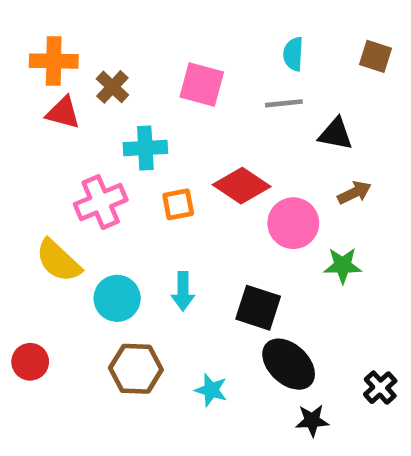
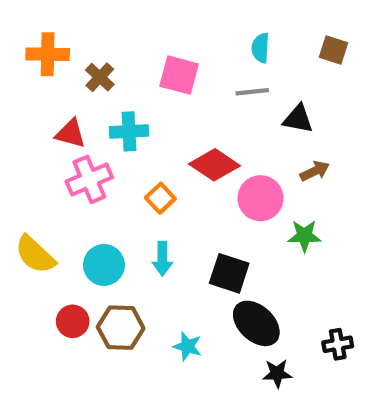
red triangle: (63, 113) -> (71, 134), moved
orange square: (178, 204) -> (160, 198), moved, turned -32
yellow semicircle: (58, 261) -> (35, 255), moved
red circle: (30, 362) -> (73, 321), moved
black cross: (380, 388) -> (338, 344), turned 32

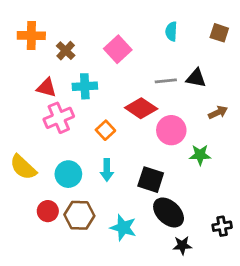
pink square: (179, 75) -> (118, 49), turned 32
gray line: (252, 92) -> (166, 81), moved
brown arrow: (315, 171) -> (218, 112), moved
cyan star: (187, 346) -> (123, 228), size x1.4

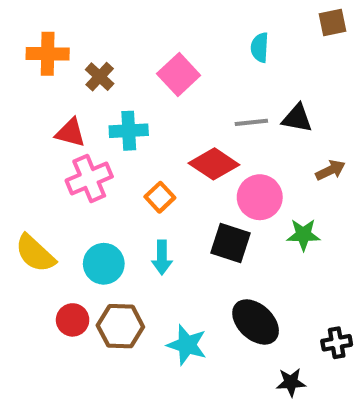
brown square: (219, 33) -> (332, 23), moved, turned -30
black square: (151, 180) -> (231, 243), moved
black star: (182, 245) -> (291, 382), moved

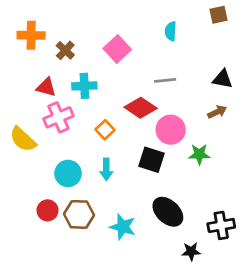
black triangle: (297, 118) -> (223, 79), moved
yellow semicircle: (35, 253) -> (23, 139), moved
black cross: (337, 343) -> (221, 225), size x1.4

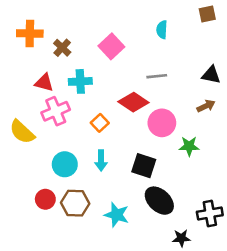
black square: (151, 160) -> (144, 166), moved

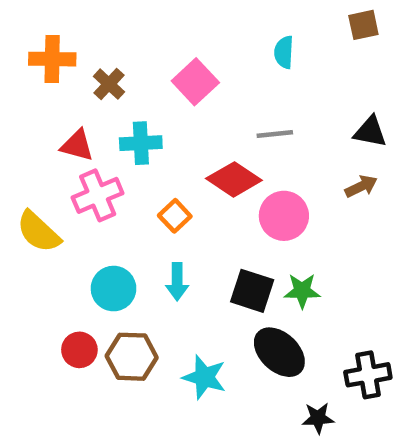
green star: (189, 146) -> (302, 291), moved

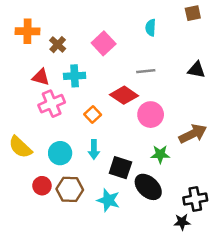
brown arrow: (361, 186) -> (193, 134), moved, size x1.6
yellow semicircle: (39, 232) -> (20, 147), moved
black square: (252, 291) -> (120, 168), moved
black star: (318, 418) -> (182, 222), moved

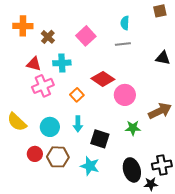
gray line: (146, 71) -> (123, 44), moved
black ellipse: (148, 187) -> (132, 170), moved, turned 30

